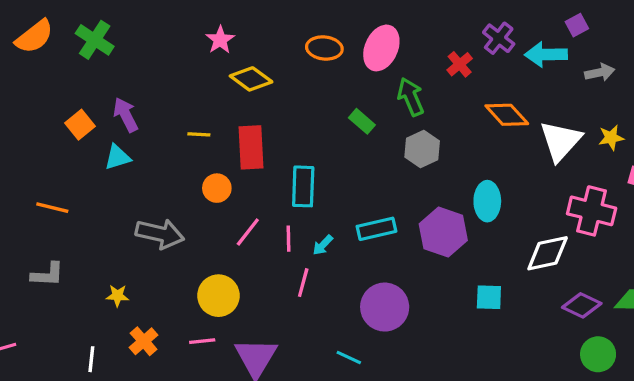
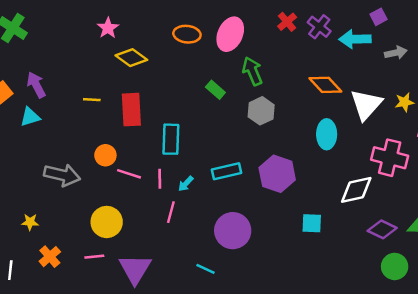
red cross: (460, 64) -> (287, 22), moved
orange circle: (217, 188) -> (105, 155), moved
cyan ellipse: (487, 201) -> (327, 134), moved
pink line: (248, 232) -> (129, 174), turned 70

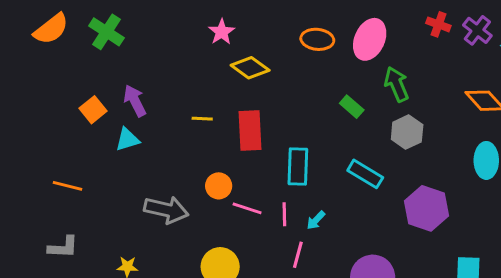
red cross: (287, 22) -> (438, 24), turned -30
cyan rectangle: (227, 171) -> (365, 174), moved, turned 44

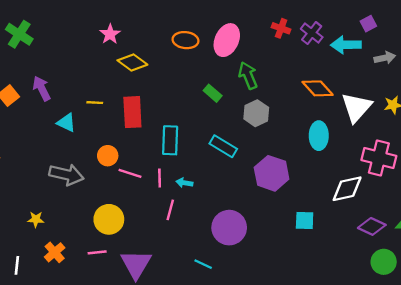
cyan triangle: (127, 140) -> (66, 123), moved, turned 42
cyan arrow: (316, 220) -> (184, 183), turned 56

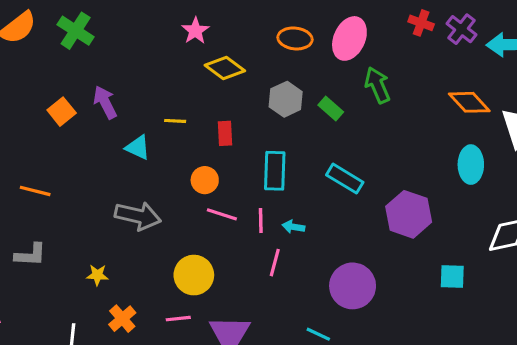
red rectangle: (132, 112) -> (225, 133), size x0.6
gray hexagon: (256, 113) -> (286, 99), moved
orange circle: (108, 156) -> (205, 180), moved

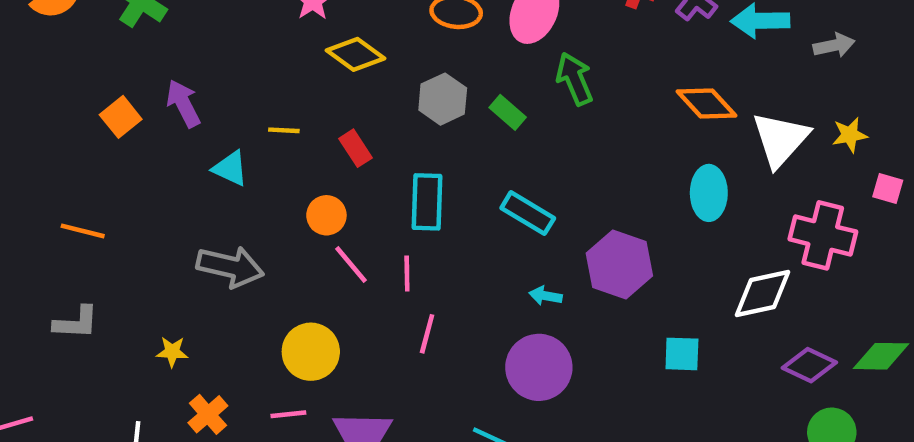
red rectangle: (225, 133) -> (356, 148), turned -30
pink line: (222, 214) -> (351, 264), turned 32
cyan arrow: (293, 227) -> (546, 296), moved

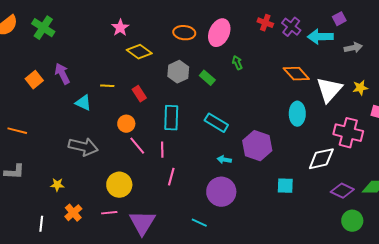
green arrow: (575, 79) -> (237, 63), size x0.6

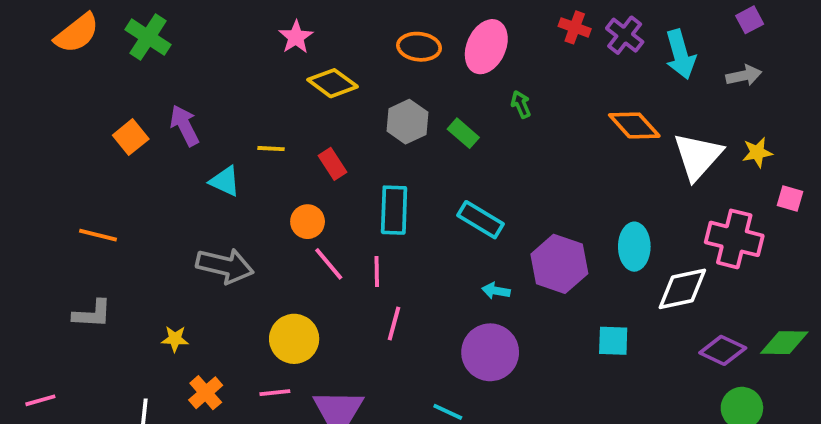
purple square: (339, 19) -> (750, 20), moved
cyan arrow: (320, 37) -> (680, 54), turned -105
cyan ellipse: (297, 114) -> (634, 247), moved

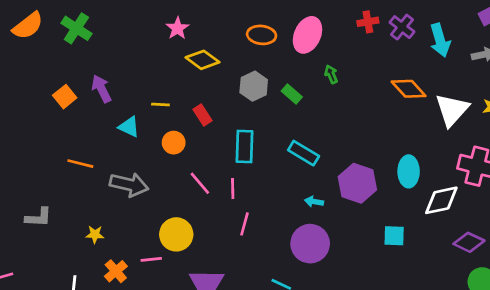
red cross: (575, 27) -> (368, 22), turned -30
orange circle: (308, 222) -> (174, 143), moved
orange line: (98, 235) -> (80, 164), moved
pink line: (275, 393) -> (151, 259), moved

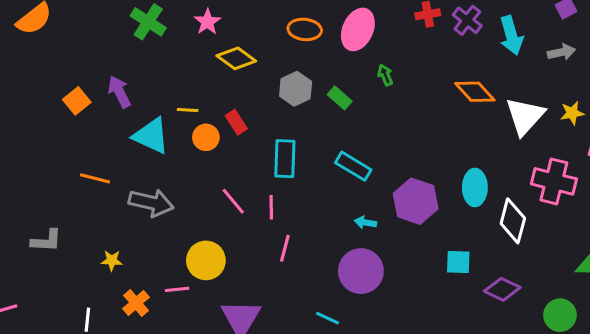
green cross: (76, 28) -> (148, 22), moved
cyan triangle: (129, 127) -> (151, 136), size x1.5
orange circle: (174, 143) -> (206, 137), moved
white diamond: (441, 200) -> (513, 221), turned -63
purple diamond: (469, 242) -> (502, 289), moved

